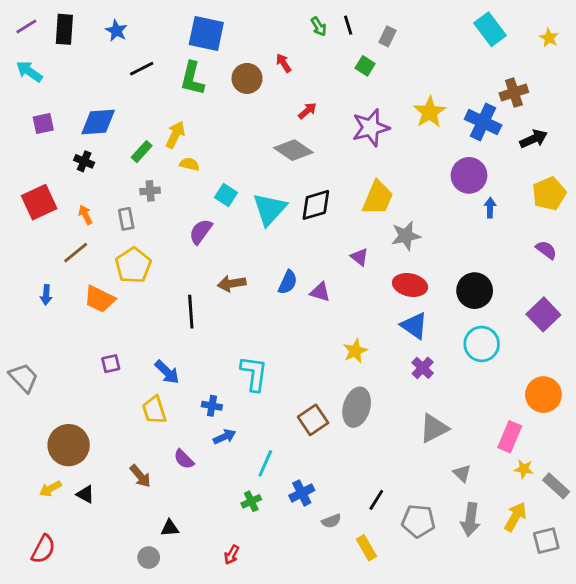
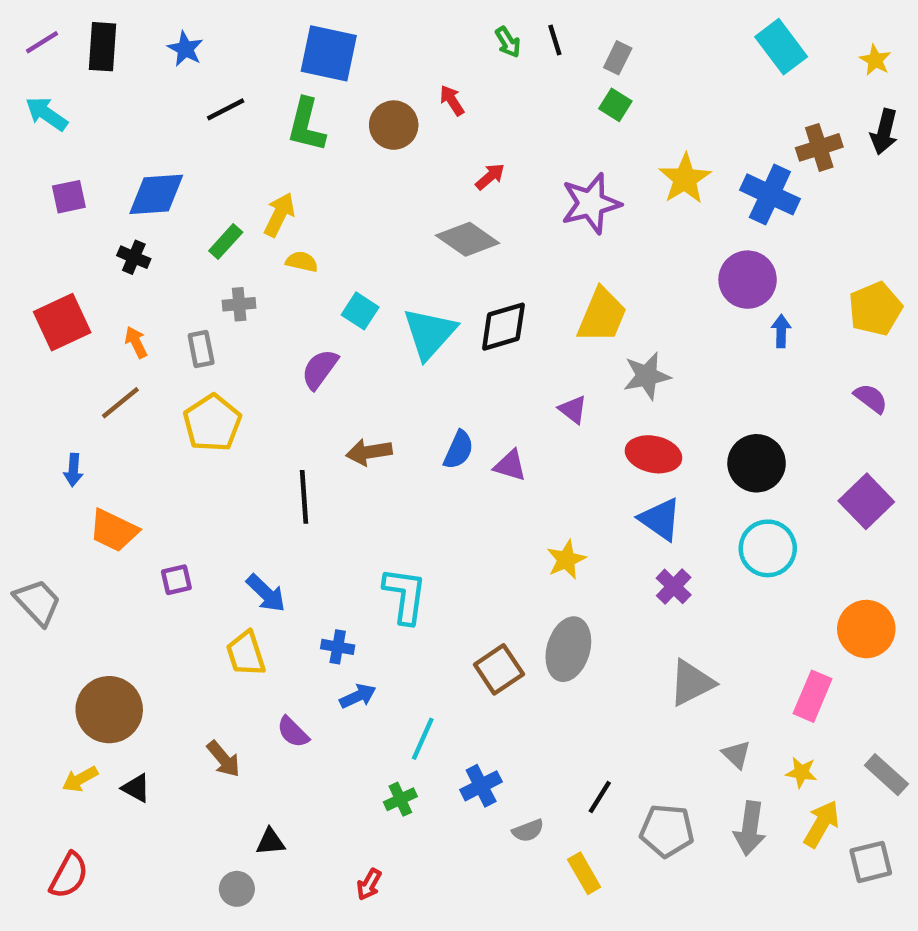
green square: (365, 66) -> (615, 105), moved
black arrow: (534, 139) -> (884, 132), moved, turned 128
orange trapezoid: (100, 299) -> (114, 530), moved
yellow star: (524, 469) -> (801, 772), moved

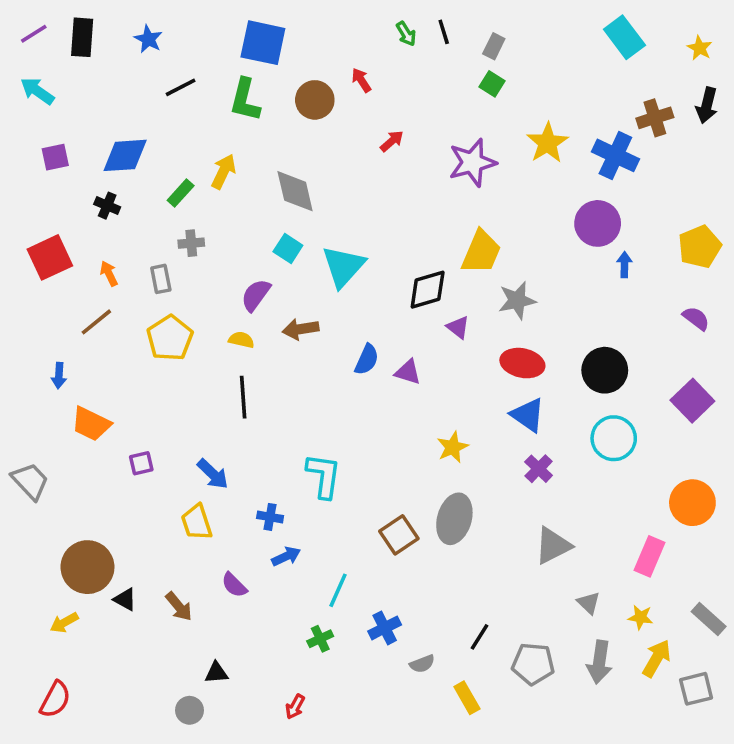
gray diamond: (468, 239) -> (295, 191), moved, turned 42
yellow semicircle: (302, 262) -> (241, 340), moved
black diamond: (503, 327) -> (428, 290), moved
brown arrow: (369, 452) -> (300, 329), moved
black triangle: (136, 788) -> (125, 599), moved

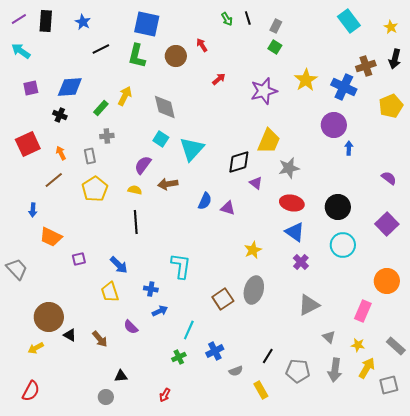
yellow pentagon: (700, 247) -> (391, 106), moved

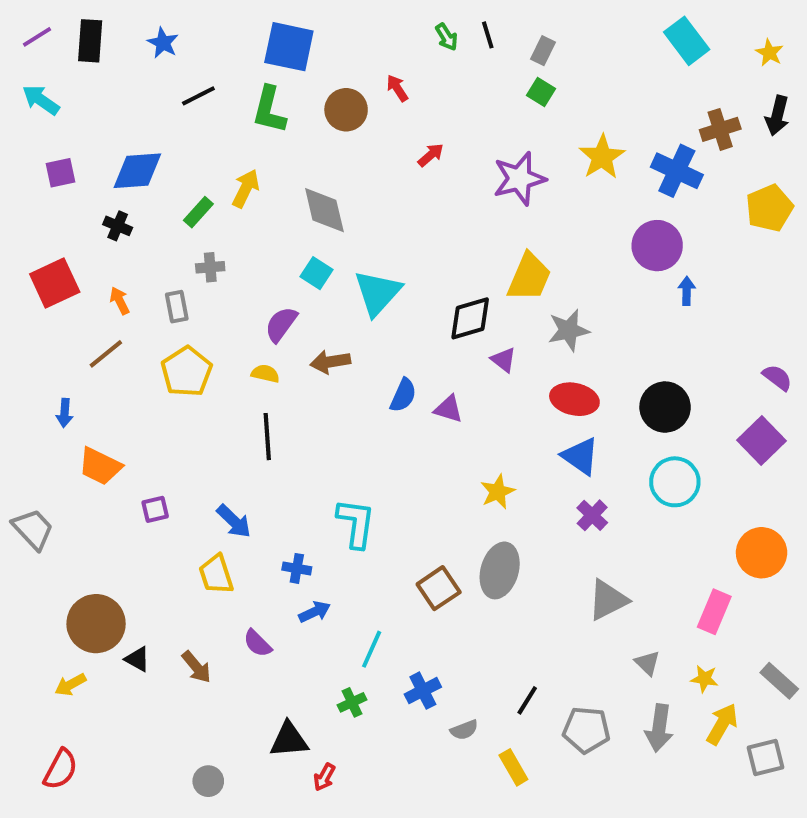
purple semicircle: (389, 178) -> (777, 377), moved
black triangle: (121, 376) -> (289, 740), moved, size x1.5

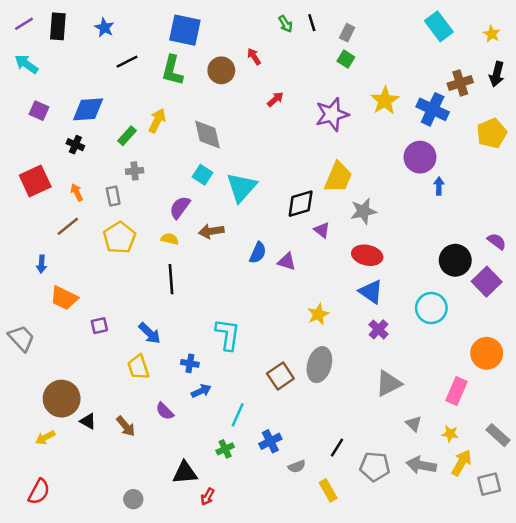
purple square: (61, 173) -> (39, 111), turned 36
black circle: (665, 407) -> (455, 260), moved
gray arrow: (659, 728) -> (421, 465), turned 92

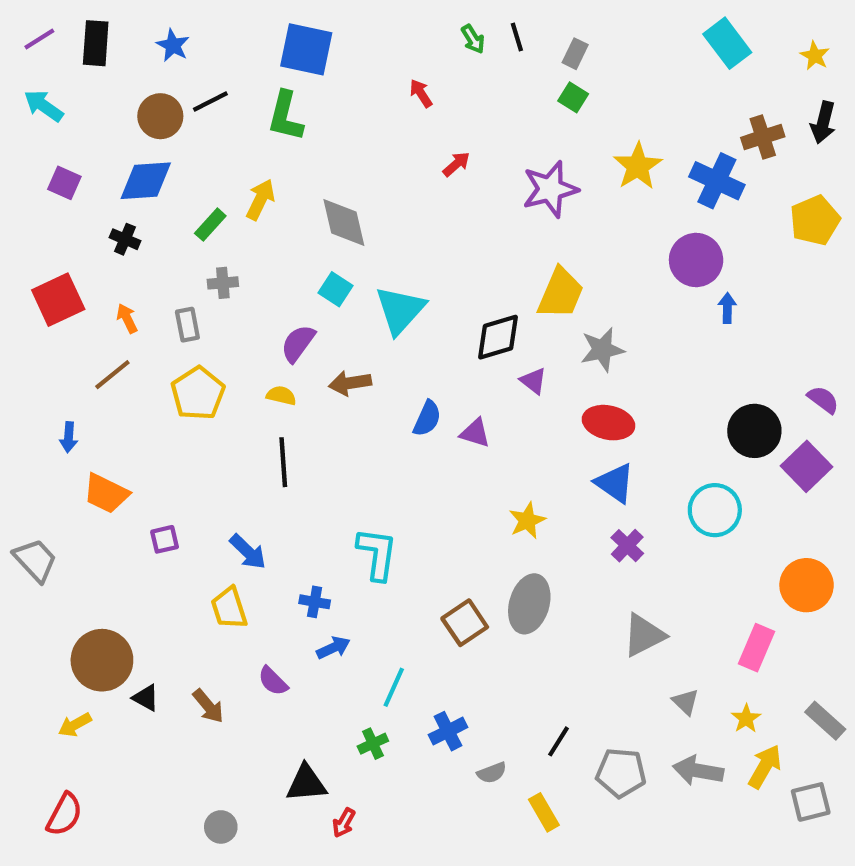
brown circle: (221, 70) -> (160, 116), moved
yellow star: (450, 434) -> (746, 719), turned 30

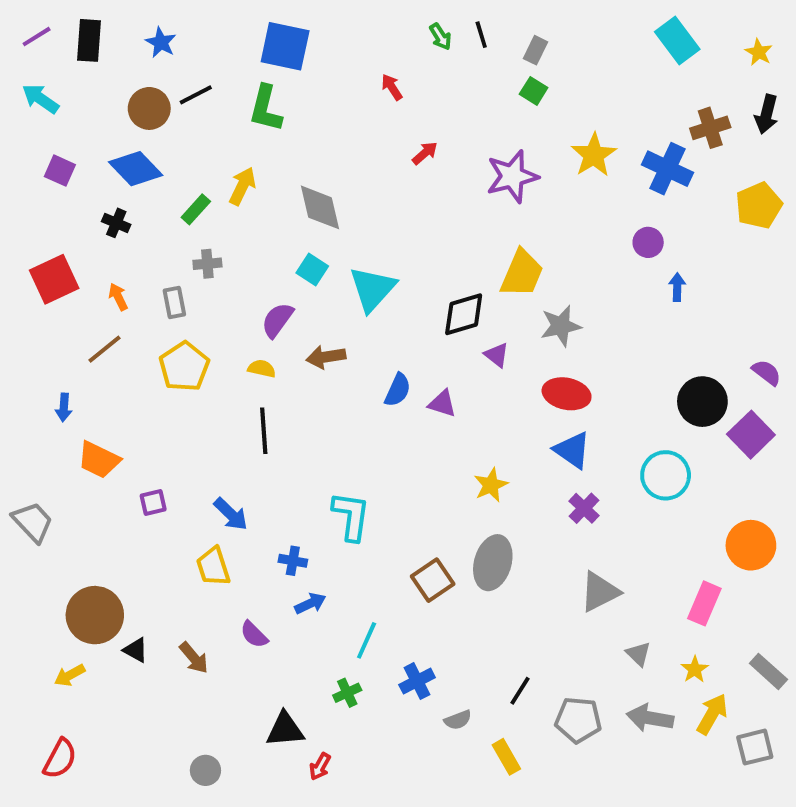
blue diamond: (146, 181) -> (136, 169), turned 50
purple circle: (696, 260) -> (648, 242), size x0.6

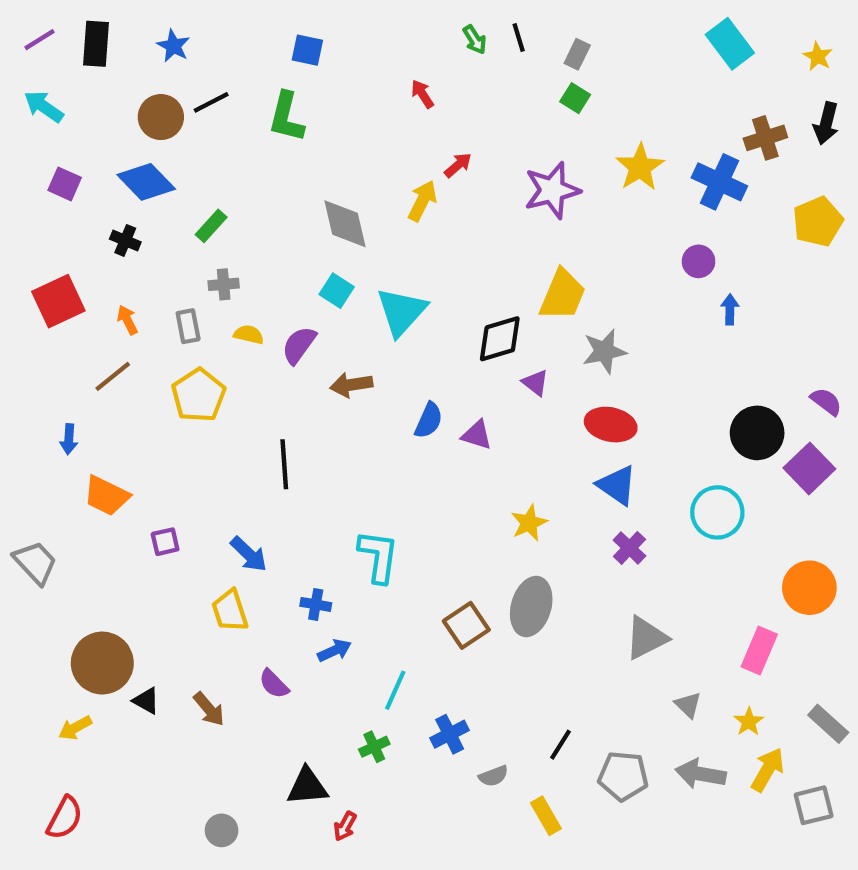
blue square: (285, 46) -> (307, 50), size x0.6
yellow arrow: (242, 186) -> (422, 201), moved
yellow semicircle: (262, 369) -> (249, 335), moved

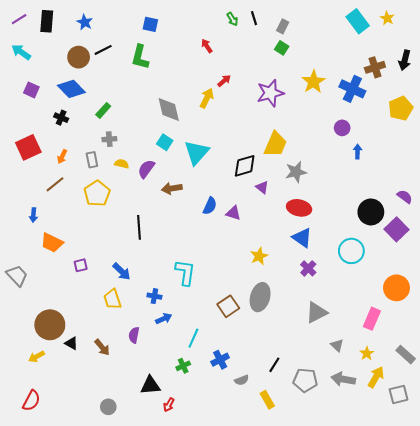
yellow star: (818, 56) -> (387, 18), moved
orange arrow: (127, 320) -> (62, 157), turned -128
purple semicircle: (274, 684) -> (134, 335), turned 56

